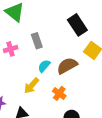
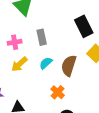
brown semicircle: (67, 66) -> (69, 66), turned -50
yellow arrow: (31, 86) -> (19, 64), moved

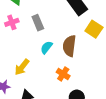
pink cross: (15, 42) -> (12, 22), moved
yellow arrow: (19, 64) -> (22, 67), moved

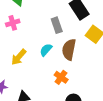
gray rectangle: (38, 23) -> (57, 25), moved
yellow arrow: (22, 67) -> (19, 57), moved

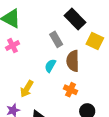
yellow arrow: (19, 57) -> (27, 89), moved

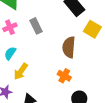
gray rectangle: (56, 39) -> (36, 26), moved
cyan semicircle: (50, 66) -> (10, 53), moved

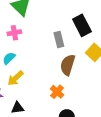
gray rectangle: (36, 26) -> (59, 40), moved

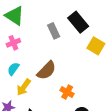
gray rectangle: (59, 40) -> (54, 31), moved
brown semicircle: (68, 65) -> (47, 70), moved, turned -140

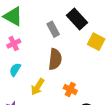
brown semicircle: (47, 70) -> (55, 59), moved, turned -35
yellow arrow: (24, 87) -> (38, 87), moved

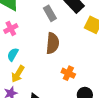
yellow arrow: (38, 87) -> (18, 74), moved

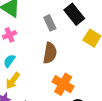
orange cross: (68, 73) -> (63, 84), size x1.5

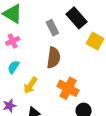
yellow arrow: (13, 81) -> (30, 85), moved

